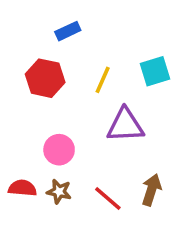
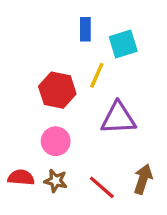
blue rectangle: (68, 31) -> (85, 29), moved, turned -65
cyan square: (155, 71) -> (123, 44), moved
red hexagon: (45, 78) -> (57, 90), moved

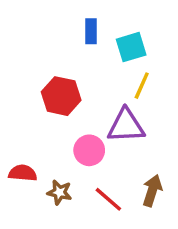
yellow line: (97, 75) -> (142, 86), moved
pink circle: (56, 141) -> (89, 150), moved
red semicircle: (21, 177) -> (23, 173), moved

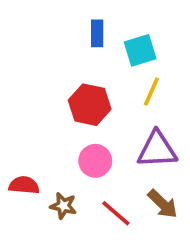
red hexagon: (61, 96) -> (90, 105), moved
purple triangle: (126, 126) -> (157, 150), moved
brown arrow: (152, 191) -> (163, 204), turned 116

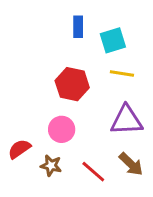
yellow line: (151, 92) -> (122, 74), turned 75
pink circle: (95, 161) -> (62, 129), moved
red semicircle: (24, 185) -> (19, 149), turned -40

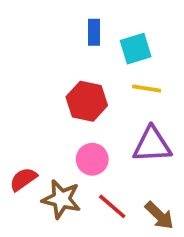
pink circle: (62, 129) -> (92, 159), moved
brown arrow: (131, 164) -> (159, 215), moved
brown star: (51, 166) -> (61, 199), size x1.5

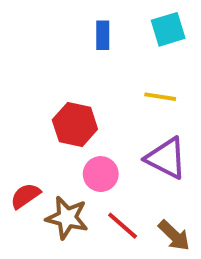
cyan square: (136, 49) -> (168, 29), moved
red hexagon: (87, 101) -> (75, 124), moved
purple triangle: (152, 145) -> (166, 158), turned 30

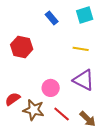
blue rectangle: (103, 35) -> (52, 18), turned -40
red hexagon: (75, 124) -> (22, 47), moved

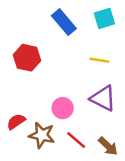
blue rectangle: (52, 18) -> (64, 22), size x1.5

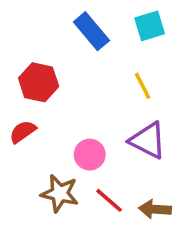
yellow line: (99, 60) -> (143, 86), turned 54
red semicircle: (16, 122) -> (23, 132), moved
brown arrow: (108, 146) -> (155, 209), turned 140

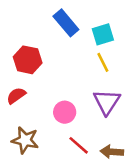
cyan square: (150, 26) -> (103, 34), moved
purple triangle: (148, 140) -> (107, 102), turned 36
brown star: (60, 193) -> (25, 140), moved

